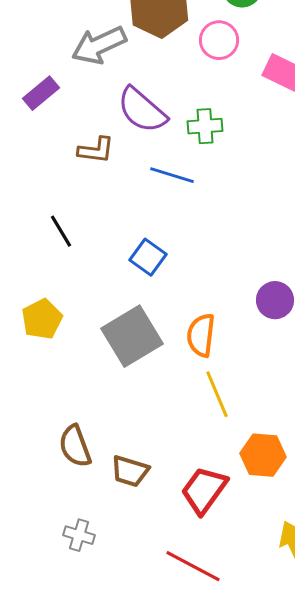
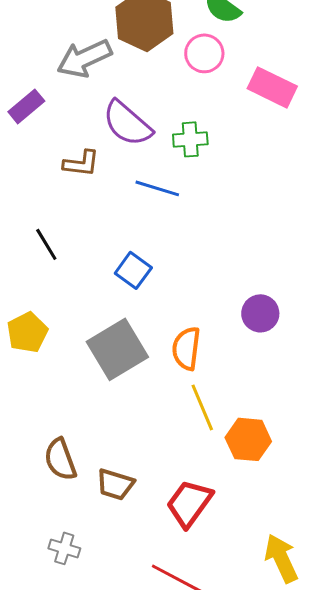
orange hexagon: (263, 455) -> (248, 439), moved

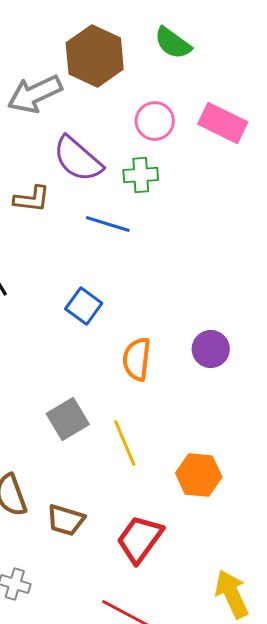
pink circle: (204, 53) -> (155, 121), moved
orange semicircle: (186, 348) -> (137, 359), moved
gray square: (117, 349) -> (68, 419), moved, size x0.7
yellow line: (202, 407) -> (125, 443), moved

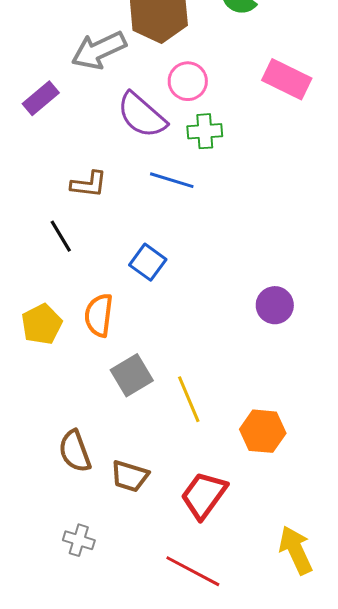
pink circle: (155, 121) -> (188, 81), moved
brown L-shape: (32, 199) -> (89, 184), moved
orange semicircle: (137, 359) -> (99, 315), moved

